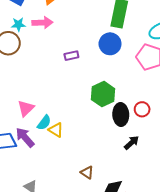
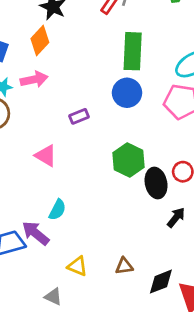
pink triangle: (26, 108) -> (46, 156), moved, turned -36
yellow triangle: (56, 130) -> (77, 266), moved
brown triangle: (87, 172) -> (124, 266), turned -32

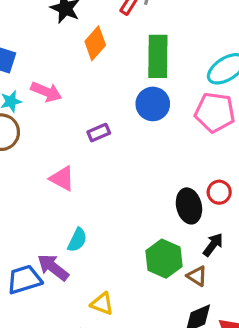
orange diamond: (40, 41) -> (95, 43), moved
pink arrow: (34, 79) -> (46, 92), turned 36
green hexagon: (128, 160) -> (164, 259), moved
brown triangle: (124, 266) -> (197, 276), moved, turned 42

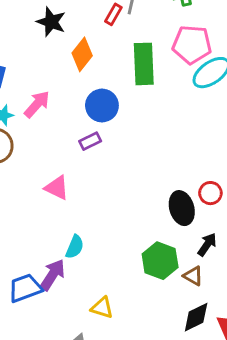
pink arrow: (46, 92) -> (37, 104), turned -68
blue circle: (153, 104) -> (102, 106), moved
pink pentagon: (215, 112) -> (192, 45), moved
purple arrow: (53, 267) -> (53, 275), turned 88

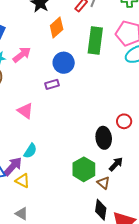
red circle: (210, 193) -> (124, 121), moved
yellow triangle: (102, 308) -> (22, 181), moved
black diamond: (196, 317) -> (101, 210), turned -65

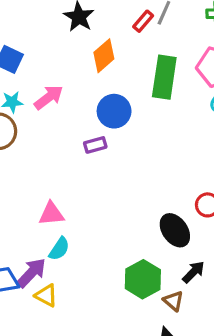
pink triangle: (25, 111) -> (51, 214), moved, turned -42
black ellipse: (104, 138) -> (175, 230), turned -30

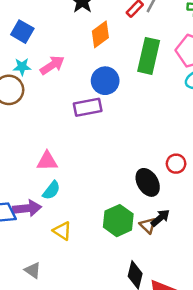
purple rectangle: (95, 145) -> (88, 107), size x1.5
purple arrow: (31, 273) -> (27, 208), turned 36
yellow triangle: (46, 295) -> (62, 231), moved
brown triangle: (173, 301) -> (148, 225), moved

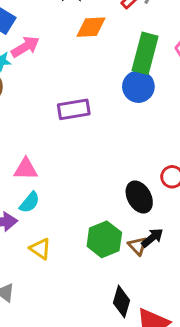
orange diamond: (100, 34) -> (91, 27), turned 32
pink arrow: (52, 65) -> (25, 47), moved
blue circle: (105, 81) -> (138, 87), moved

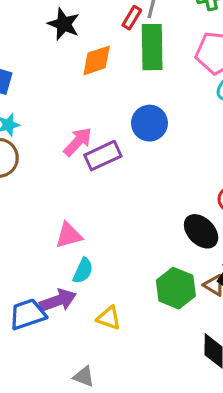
pink arrow: (25, 47) -> (78, 142), moved
green rectangle: (145, 53) -> (152, 47), moved
blue circle: (138, 87) -> (149, 123), moved

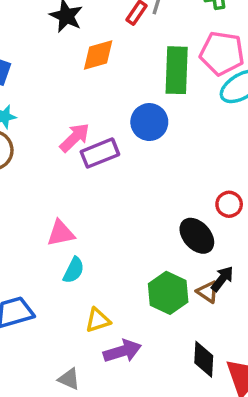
green rectangle: (152, 47) -> (177, 70), moved
purple arrow: (58, 301) -> (122, 351), moved
yellow triangle: (109, 318) -> (98, 320), turned -40

